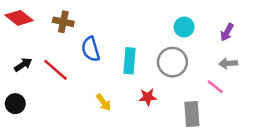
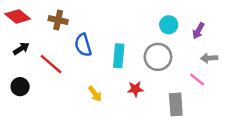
purple arrow: (227, 32) -> (198, 31), moved
black arrow: (23, 65) -> (21, 49), moved
black circle: (15, 104) -> (20, 87), moved

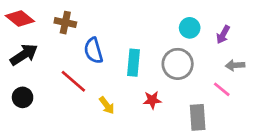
black arrow: (21, 49) -> (24, 55), size x1.5
red line: (51, 64) -> (73, 81), moved

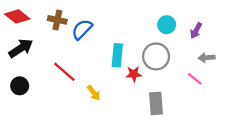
blue semicircle: (93, 51) -> (82, 29), moved, turned 60
red star: (152, 100) -> (134, 74), moved
gray rectangle: (198, 117) -> (156, 103), moved

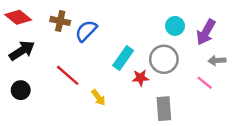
purple arrow: (196, 31) -> (206, 32), size x1.5
cyan rectangle: (117, 55) -> (123, 58), turned 30

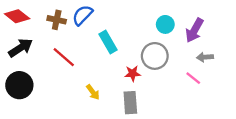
blue semicircle: (86, 31) -> (82, 15), moved
cyan rectangle: (123, 58) -> (108, 42), moved, turned -65
red line: (68, 75) -> (64, 57), moved
black circle: (21, 90) -> (19, 85), size x1.5
gray rectangle: (164, 109) -> (130, 103), moved

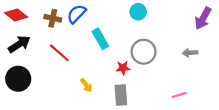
cyan circle: (165, 24) -> (138, 12), moved
purple arrow: (194, 30) -> (203, 18), moved
pink line: (193, 78) -> (179, 95), moved, turned -56

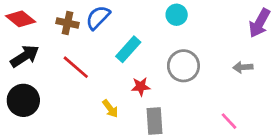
cyan rectangle: (100, 39) -> (128, 49), turned 72
red star: (123, 68) -> (141, 87), moved
pink line: (179, 95) -> (229, 121), turned 64

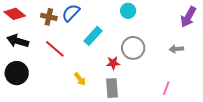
black arrow: (25, 56) -> (18, 41), turned -130
red star: (141, 87) -> (113, 63), moved
pink line: (229, 121) -> (166, 88), turned 64

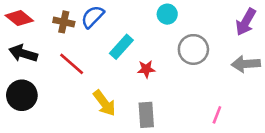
gray circle: (133, 48) -> (193, 49), moved
gray arrow: (176, 49) -> (246, 64), moved, size x1.5
red star: (113, 63) -> (146, 69), moved
yellow arrow: (80, 79) -> (104, 103), size x1.5

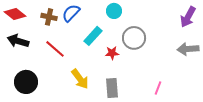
cyan circle: (167, 14) -> (114, 11), moved
gray circle: (193, 49) -> (134, 38), moved
black circle: (22, 95) -> (26, 82), moved
pink line: (217, 115) -> (158, 88), moved

